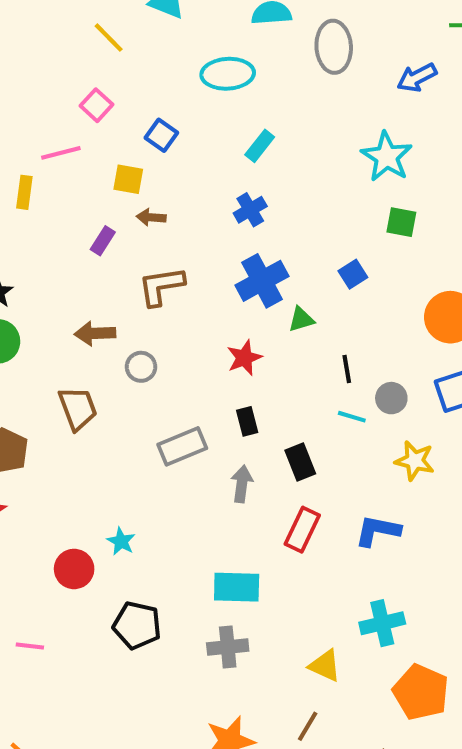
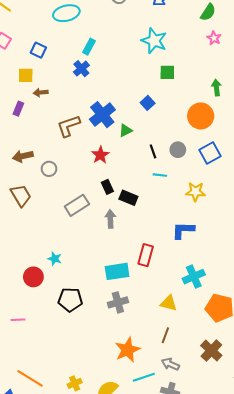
blue cross: (250, 210) -> (81, 69), moved
brown L-shape: (161, 286) -> (68, 126), moved
gray circle: (391, 398) -> (178, 150), moved
black rectangle: (300, 462) -> (128, 198), moved, turned -36
red rectangle: (302, 530) -> (146, 255), moved

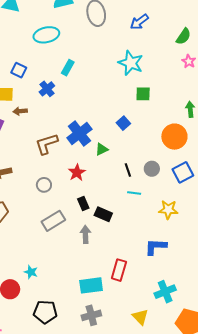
blue cross: (81, 69) -> (47, 89), moved
gray circle: (49, 169) -> (44, 185), moved
yellow triangle: (169, 303) -> (140, 317), turned 30

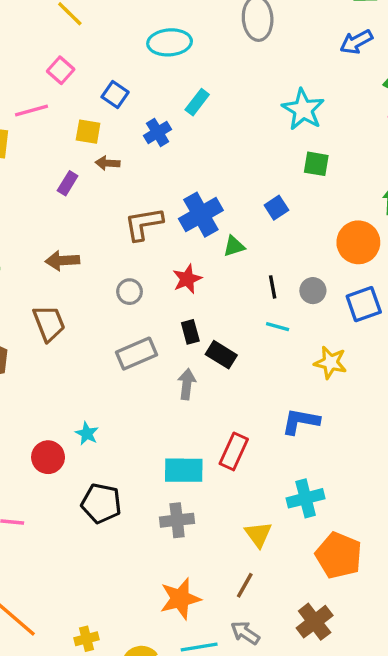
blue arrow: (139, 22) -> (356, 42), moved

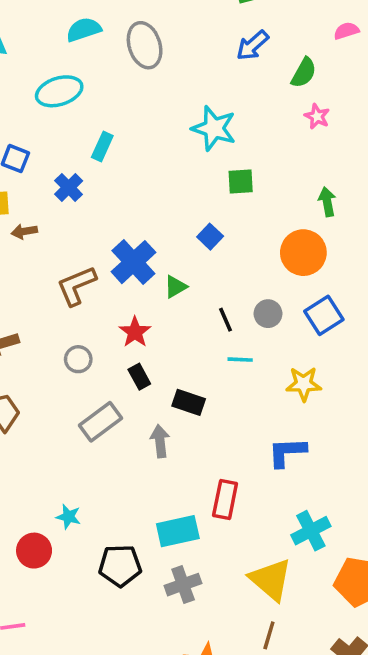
black rectangle: (190, 332) -> (139, 377), moved
black pentagon: (101, 503) -> (120, 566), moved
yellow triangle: (258, 534) -> (271, 580), size x1.5

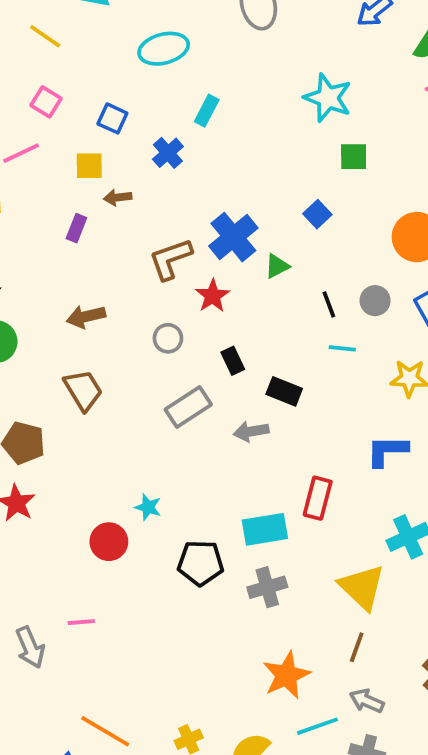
red star: (135, 332) -> (213, 296), moved
gray arrow: (160, 441) -> (251, 431), turned -96

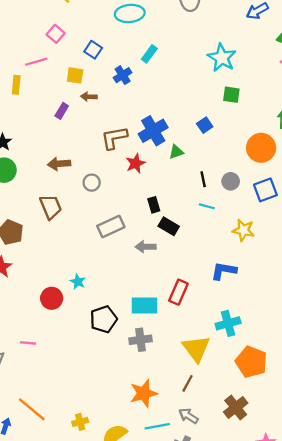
gray circle: (168, 338) -> (92, 183), moved
black rectangle: (233, 361) -> (154, 205), moved
black pentagon: (201, 563) -> (104, 319), turned -30

